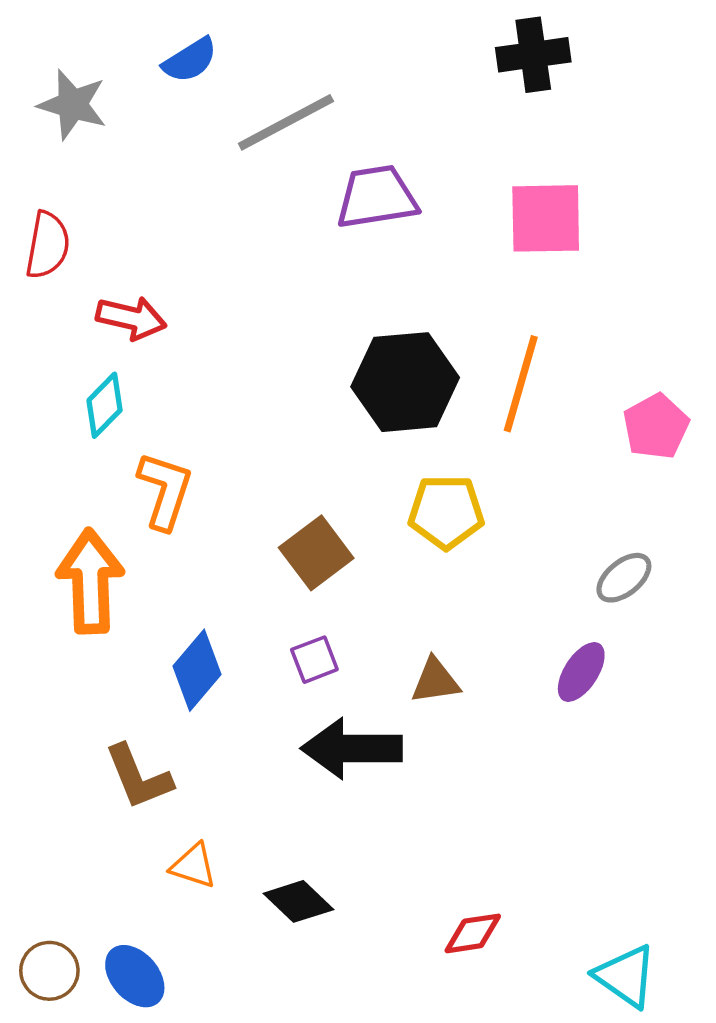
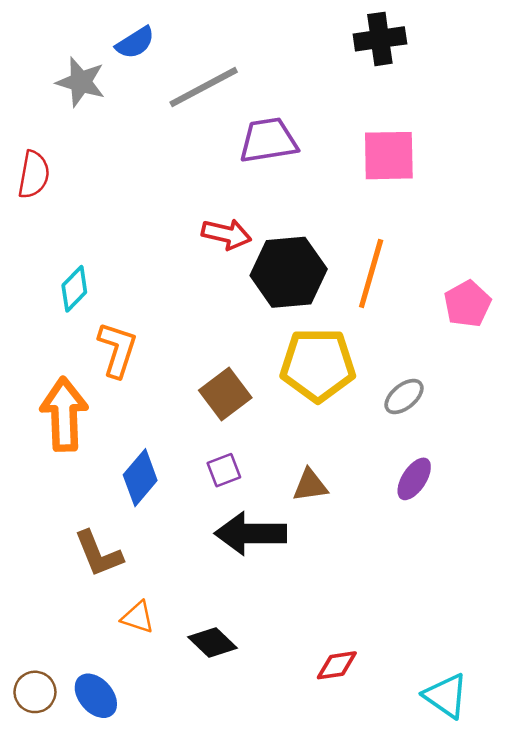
gray star: (73, 105) -> (81, 82), moved
red arrow: (131, 318) -> (226, 234), moved
yellow pentagon: (446, 512) -> (318, 365), size x1.4
gray ellipse: (624, 578) -> (404, 396), moved

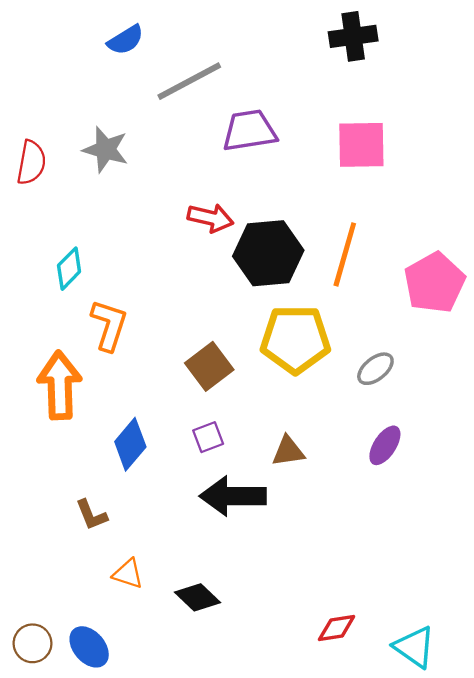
gray star: (81, 82) -> (106, 150), moved
pink pentagon: (467, 304) -> (434, 283), size x1.4
brown L-shape: (98, 554) -> (91, 515), size x0.7
red diamond: (337, 665) -> (337, 628), moved

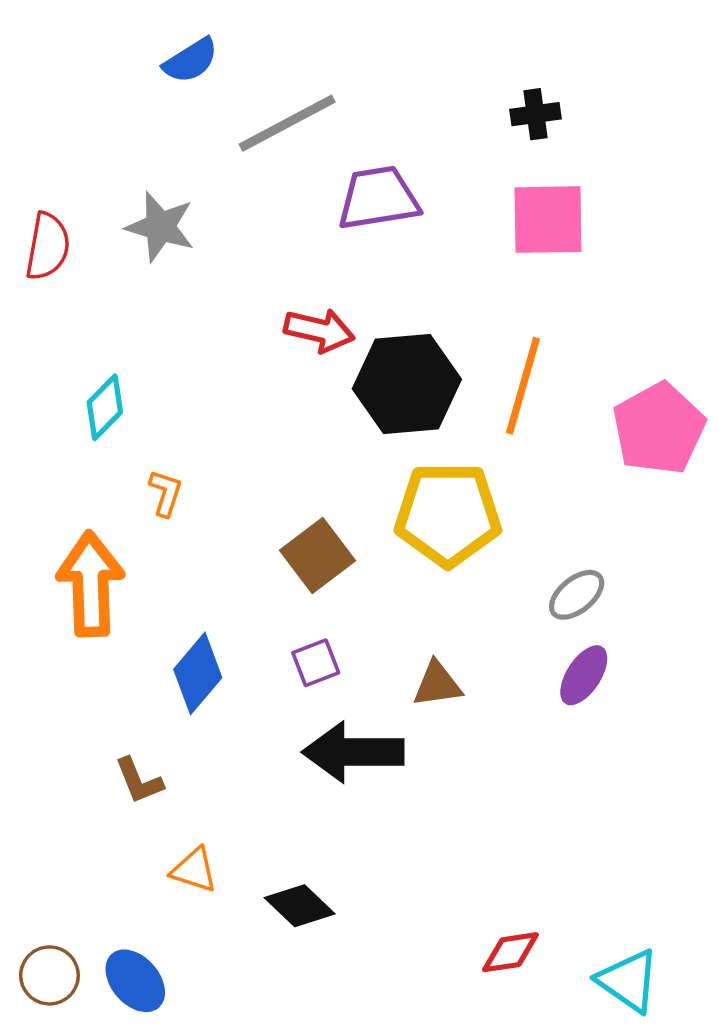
black cross: (353, 36) -> (536, 114), moved, size x0.7
orange L-shape: (109, 325) -> (166, 493), size x0.6
gray ellipse: (375, 369) -> (577, 595), moved

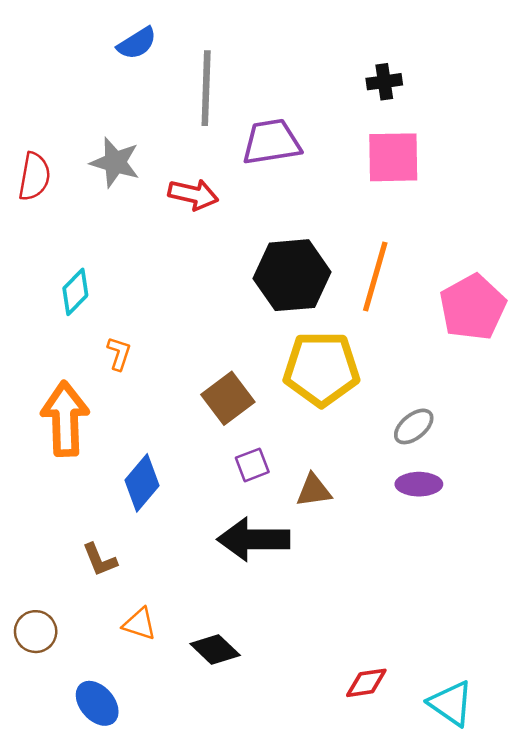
gray line: (287, 123) -> (206, 88), turned -60
red arrow: (319, 330) -> (193, 194), moved
purple square: (316, 663) -> (252, 465), moved
purple ellipse: (584, 675) -> (419, 484), turned 57
brown circle: (49, 975) -> (36, 632), moved

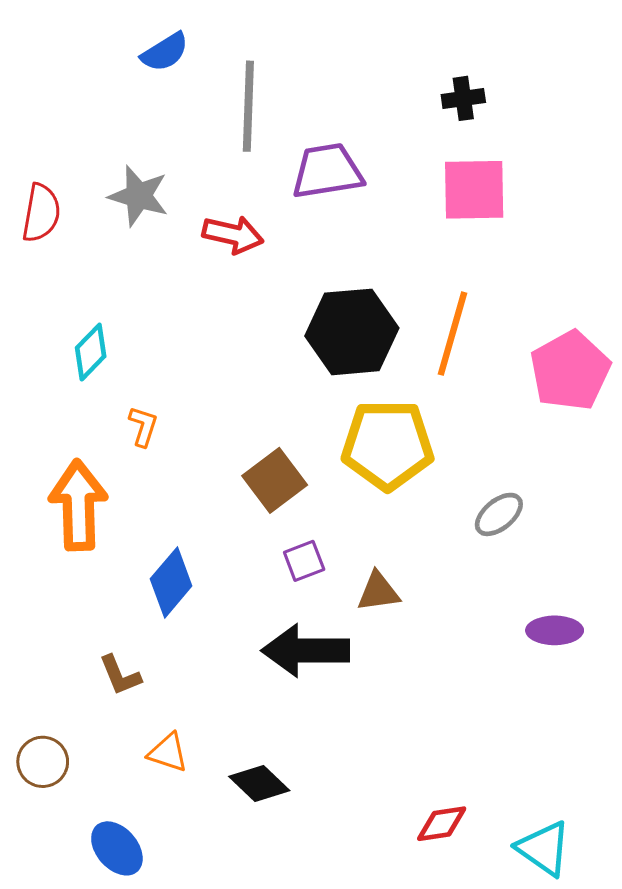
purple ellipse: (419, 484) -> (555, 630), moved

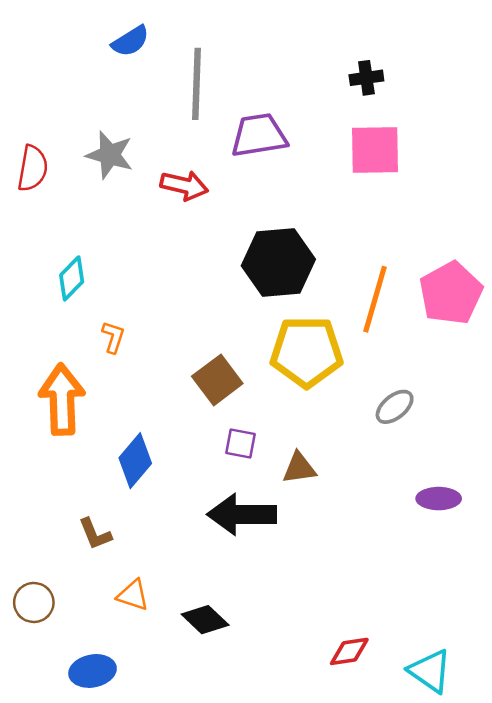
orange line: (452, 334) -> (375, 299), moved
purple square: (304, 561) -> (240, 444), turned 32
blue ellipse: (117, 848) -> (93, 671), turned -60

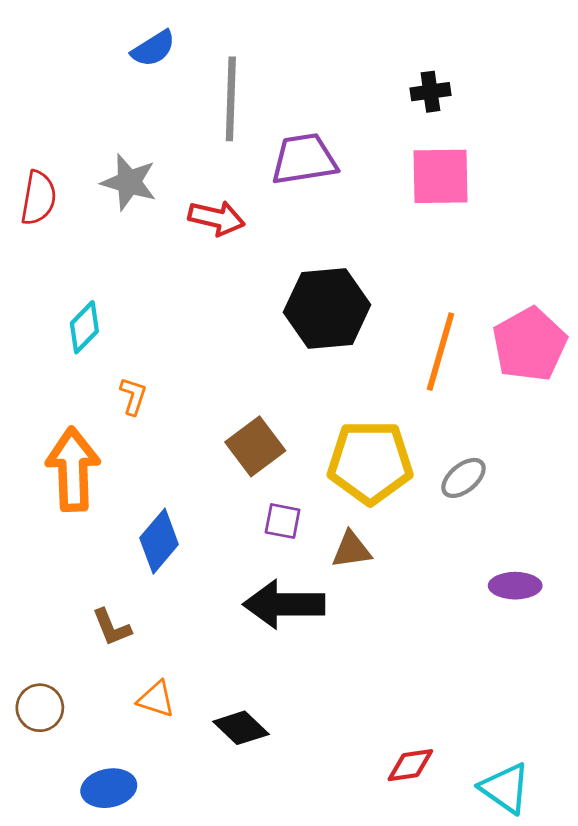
yellow pentagon: (307, 352) -> (370, 462), moved

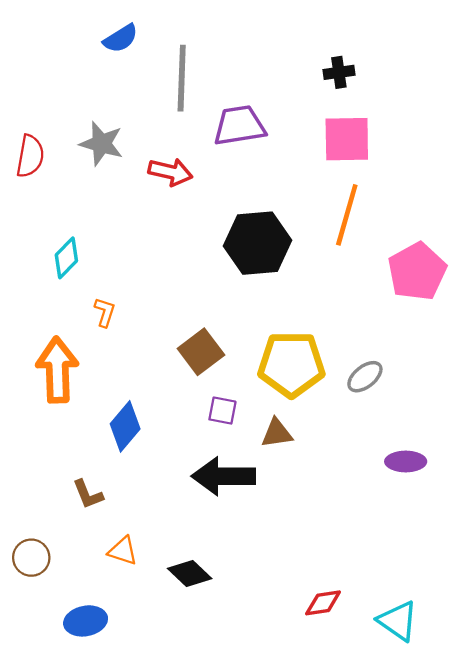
orange line: (440, 352) -> (347, 215), moved

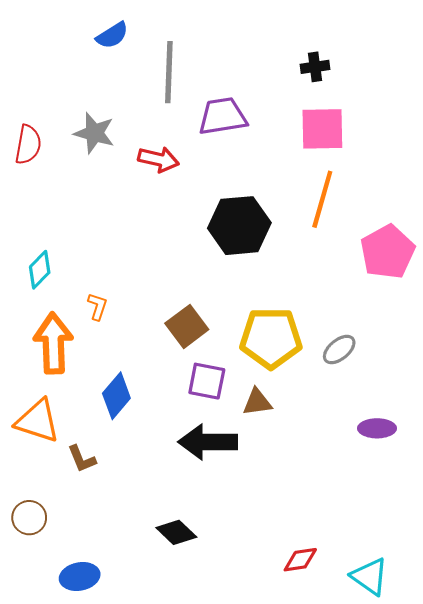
cyan diamond: (66, 258) -> (40, 270), moved
orange L-shape: (105, 312) -> (97, 306), moved
purple square: (222, 411) -> (207, 381), size x1.4
orange triangle: (123, 551) -> (38, 421), moved, size x1.6

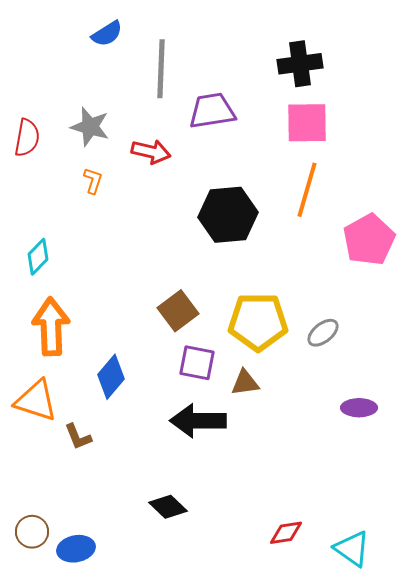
black cross: (315, 67) -> (300, 64), size x1.6
orange L-shape: (97, 306) -> (93, 181), moved
brown circle: (29, 518) -> (32, 532), moved

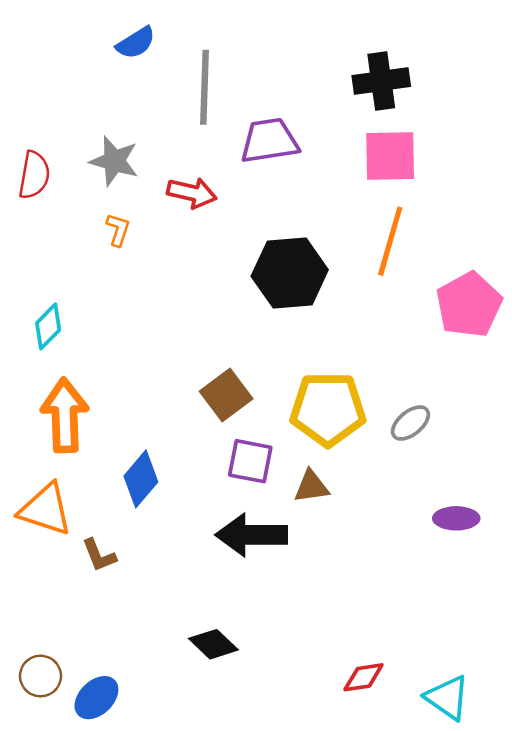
blue ellipse: (76, 549) -> (96, 698), turned -33

